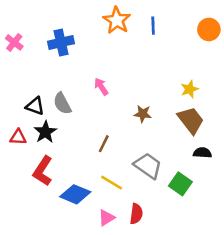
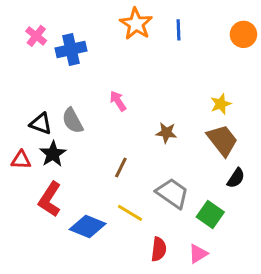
pink cross: (14, 42) -> (36, 36), moved
black semicircle: (202, 153) -> (236, 178), turned 120
pink triangle: (106, 218) -> (198, 254), moved

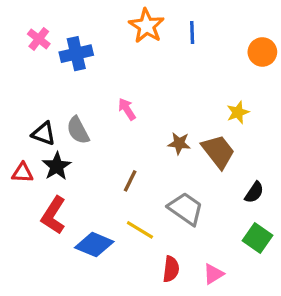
orange circle: (243, 34) -> (262, 52), moved
brown trapezoid: (222, 140) -> (218, 152), moved
green square: (210, 214) -> (257, 238), moved

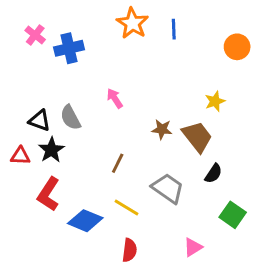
black semicircle: (254, 192) -> (213, 174), moved
red semicircle: (171, 269) -> (129, 250), moved

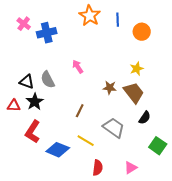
orange circle: (237, 47) -> (142, 32), moved
yellow star: (215, 101) -> (137, 69), moved
red semicircle: (129, 250) -> (98, 168), moved

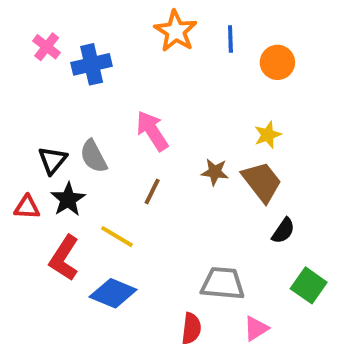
pink arrow: (78, 67) -> (152, 131), size x1.5
black triangle: (27, 82) -> (52, 160), turned 49
brown line: (80, 111) -> (152, 192), moved
gray trapezoid: (114, 128) -> (223, 283), moved, turned -30
yellow line: (86, 141) -> (117, 237), moved

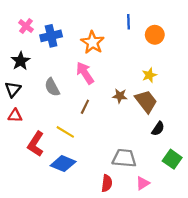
orange star: (176, 31) -> (93, 42), moved
black triangle: (52, 160) -> (13, 89), moved
black star: (68, 199) -> (20, 61), moved

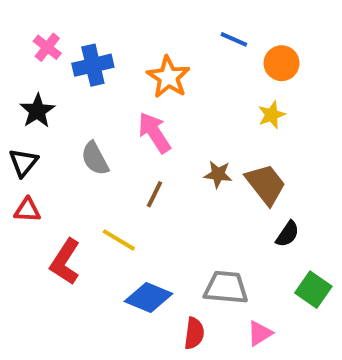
blue line: (129, 22) -> (234, 39), turned -64
yellow star: (149, 75) -> (272, 115), moved
blue diamond: (63, 164) -> (149, 297), moved

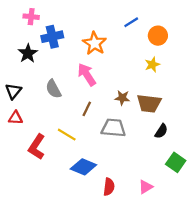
blue line: (234, 39) -> (131, 22), turned -56
pink cross: (47, 47) -> (31, 17), moved, turned -32
black star: (37, 111) -> (28, 53), moved
brown trapezoid: (266, 184) -> (149, 103), turned 135
gray trapezoid: (226, 288) -> (113, 128), moved

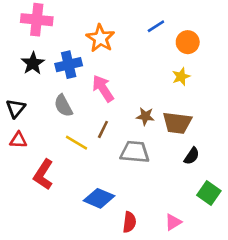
pink cross: (31, 17) -> (37, 20), size x1.6
blue cross: (52, 37) -> (69, 65), moved
orange star: (95, 43) -> (100, 38), moved
yellow line: (67, 135) -> (77, 143), moved

